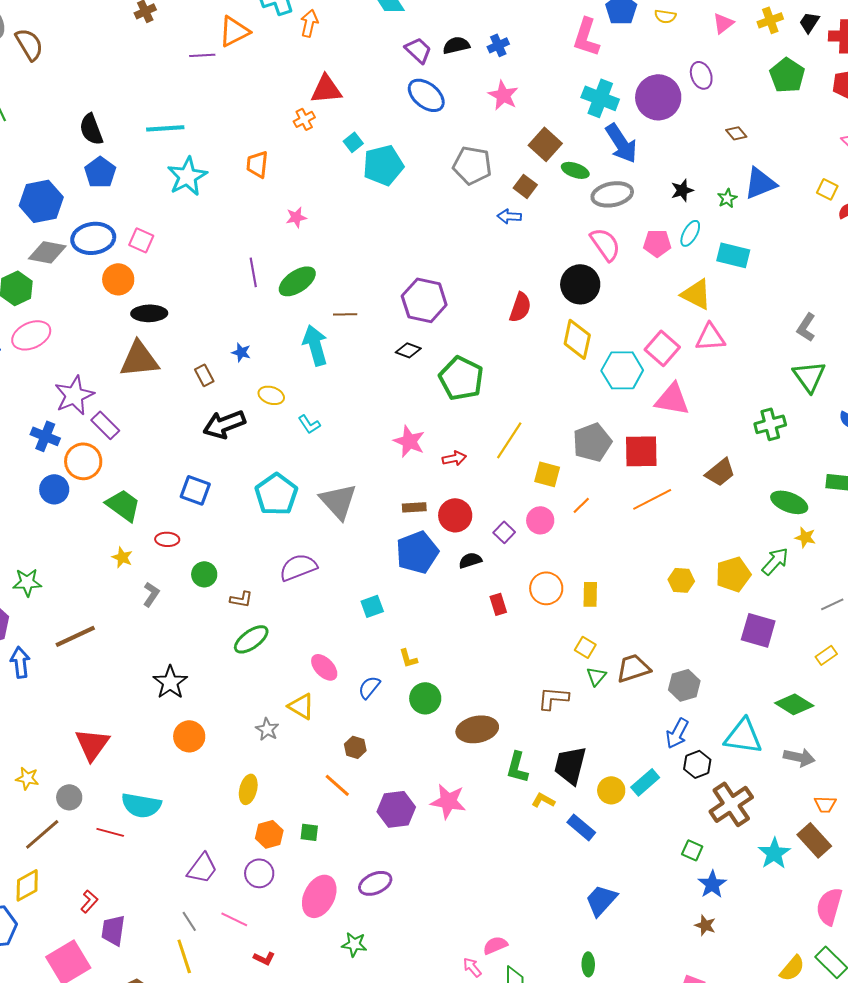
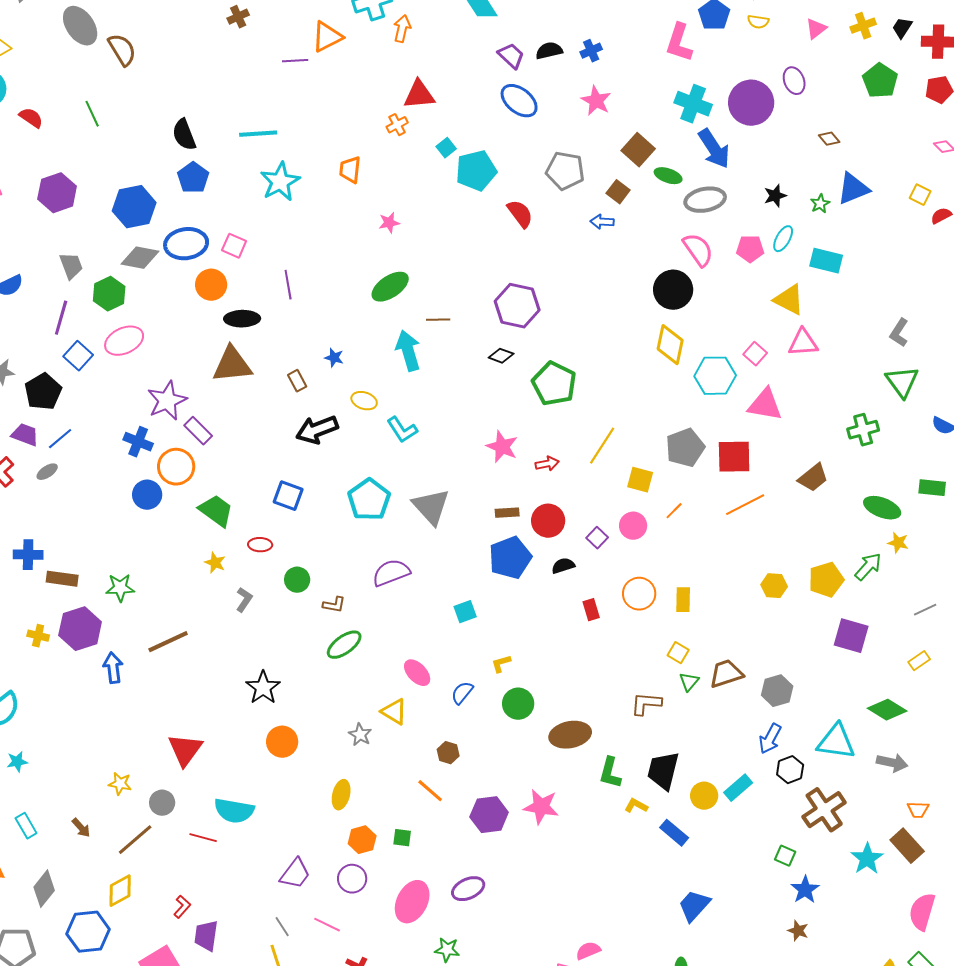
purple line: (253, 272) -> (288, 285), moved
red semicircle: (520, 307) -> (520, 214), moved, turned -56
pink square: (662, 348) -> (755, 354), size x0.7
cyan L-shape: (309, 424) -> (402, 430), size x1.4
yellow L-shape: (408, 658) -> (501, 664), turned 90

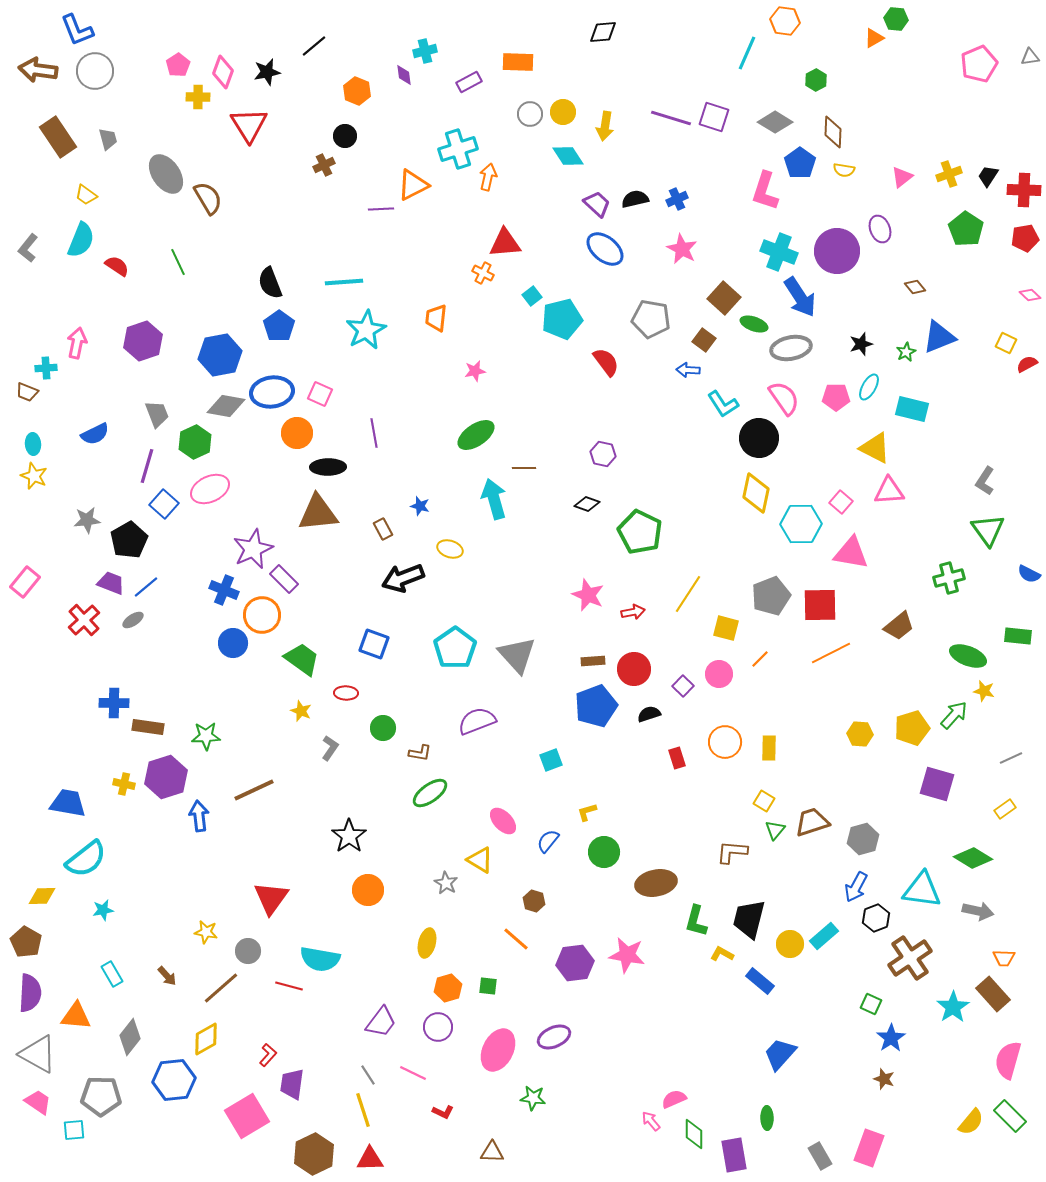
orange cross: (397, 125) -> (483, 273), turned -35
purple hexagon: (517, 306) -> (603, 454), size x0.6
cyan L-shape: (402, 430) -> (723, 404), moved

